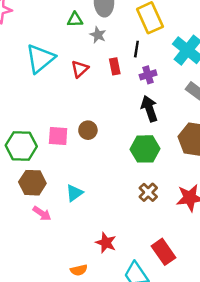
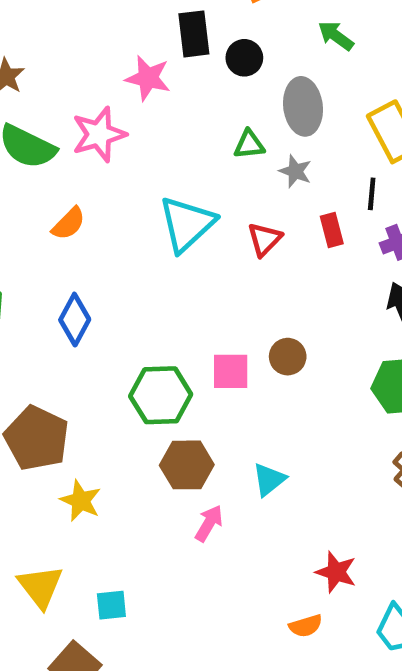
pink arrow: (42, 213) -> (209, 523), turned -90
orange semicircle: (79, 270) -> (306, 626), moved

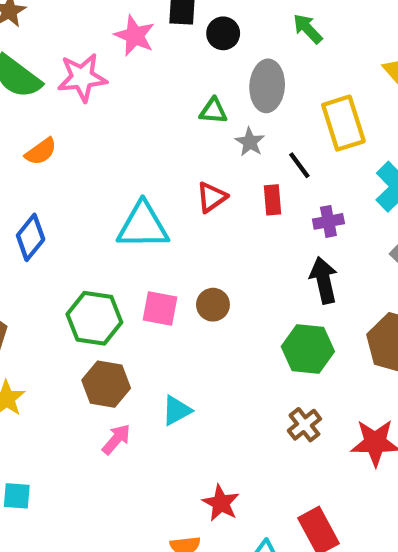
black line: (372, 194) -> (299, 165), moved, turned -52
cyan triangle: (187, 224) -> (143, 226), moved, turned 32

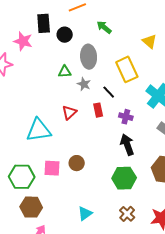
purple cross: (328, 221) -> (126, 117), turned 32
cyan triangle: (177, 410) -> (85, 214), moved

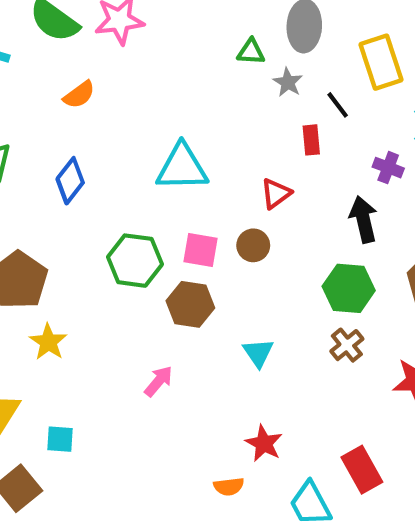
red triangle: (69, 112) -> (276, 193), moved
purple cross: (126, 117) -> (388, 168), moved
brown hexagon: (31, 207) -> (190, 304), moved
cyan triangle: (85, 214) -> (258, 353), turned -35
brown cross: (127, 214) -> (347, 345), moved

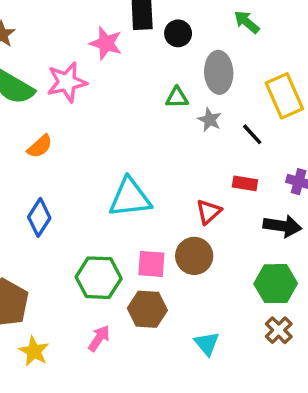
red rectangle: (311, 140) -> (245, 183), moved, turned -70
black arrow: (363, 219) -> (282, 226), turned 117
brown circle: (253, 245) -> (194, 256), size x1.4
pink arrow: (159, 381) -> (99, 338), moved

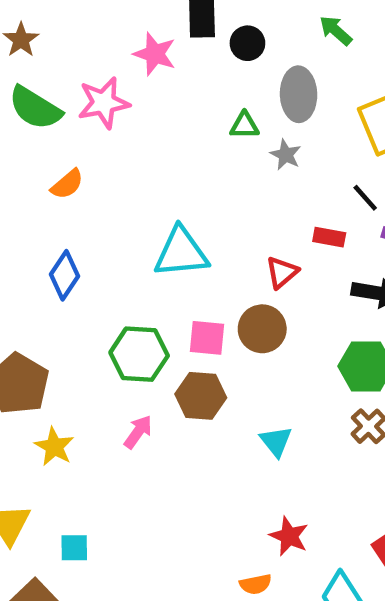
black line: (252, 134) -> (365, 198), moved

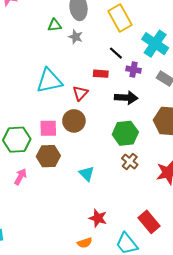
cyan triangle: (181, 252) -> (49, 81), moved

